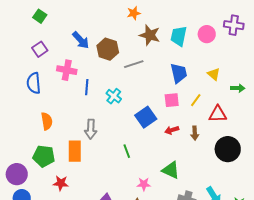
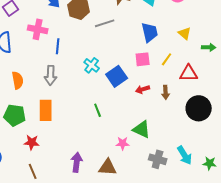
cyan cross: (114, 96) -> (92, 65), moved
gray arrow: (91, 129) -> (51, 75), moved
pink star: (144, 184) -> (123, 143), moved

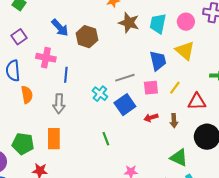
gray line: (105, 23) -> (125, 78), moved
yellow triangle: (185, 33) -> (185, 51), moved, size x1.5
orange semicircle: (18, 80) -> (27, 95), moved
green triangle: (142, 129) -> (179, 158), moved

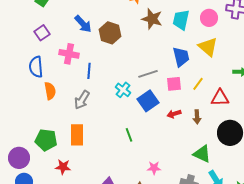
gray arrow: (59, 104) -> (82, 100), turned 30

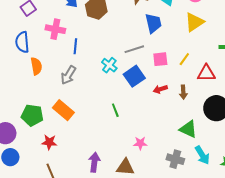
yellow triangle: (208, 47) -> (194, 22), turned 45
blue trapezoid: (181, 57) -> (153, 23), moved
orange rectangle: (77, 135) -> (63, 110), turned -50

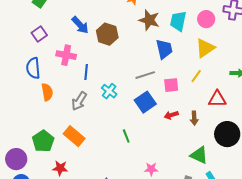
yellow line: (184, 59) -> (196, 76), moved
cyan cross: (109, 65) -> (109, 91), moved
green pentagon: (32, 115) -> (43, 141), turned 30

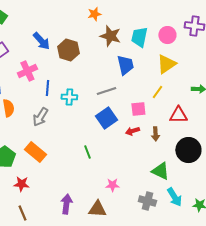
pink cross: (66, 55) -> (27, 71), turned -36
pink square: (171, 85) -> (138, 109), moved
cyan cross: (109, 91) -> (69, 97), moved, turned -35

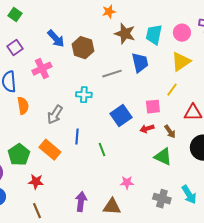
blue line: (47, 88) -> (77, 137), moved
gray line: (106, 91) -> (112, 74), moved
brown arrow: (155, 134) -> (170, 132), turned -32
green triangle: (160, 171) -> (163, 157), moved

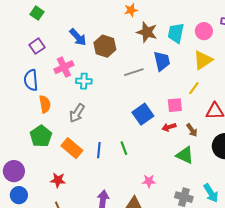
cyan cross: (84, 95) -> (84, 81), moved
blue line: (77, 137) -> (99, 150), moved
green pentagon: (19, 155) -> (41, 136), moved

